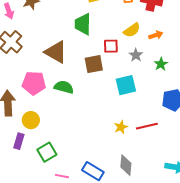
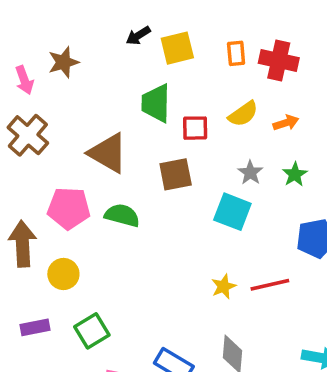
red square: (111, 46) -> (195, 128), moved
gray star: (136, 55) -> (250, 173), moved
cyan square: (126, 85) -> (232, 212), turned 35
purple rectangle: (19, 141) -> (35, 327), moved, turned 63

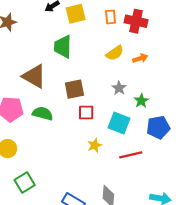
red square: (195, 128) -> (86, 112), moved
green star: (295, 174) -> (141, 101), moved
cyan square: (232, 212) -> (119, 123), moved
yellow star: (224, 286) -> (95, 145), moved

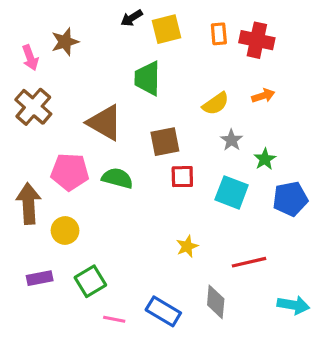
yellow semicircle: (115, 53) -> (216, 104), moved
yellow star: (95, 145) -> (187, 246), moved
red line: (131, 155) -> (249, 262), moved

